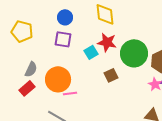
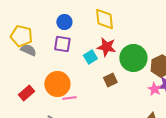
gray semicircle: (31, 69) -> (28, 50), moved, turned -91

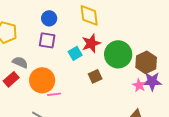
red star: (106, 47) -> (91, 43), turned -30
gray semicircle: (28, 50) -> (20, 62), moved
red rectangle: (26, 93) -> (11, 79), moved

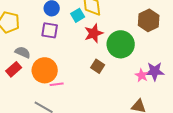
cyan square: (75, 53) -> (78, 15), moved
brown hexagon: (146, 62) -> (149, 20), moved
brown square: (95, 76) -> (98, 66), turned -32

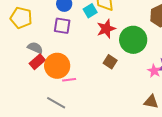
red rectangle: (14, 69) -> (37, 62), moved

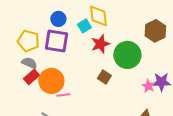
yellow pentagon: (21, 18) -> (28, 41), moved
purple square: (62, 26) -> (56, 41), size x1.4

